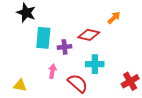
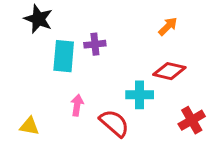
red diamond: (89, 35) -> (169, 71), moved
purple cross: (65, 47) -> (95, 44), moved

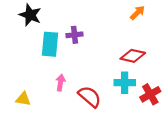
orange arrow: (168, 26) -> (137, 13), moved
cyan cross: (140, 95) -> (125, 83), moved

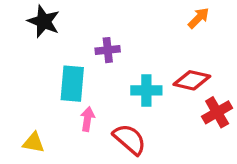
cyan rectangle: (50, 44) -> (72, 84), moved
cyan cross: (125, 83) -> (146, 90), moved
red cross: (150, 94) -> (217, 112), moved

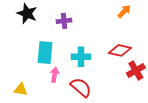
purple cross: (108, 50) -> (64, 21), moved
cyan cross: (146, 90) -> (81, 57), moved

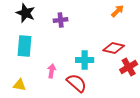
cyan rectangle: (45, 53) -> (25, 46), moved
cyan cross: (81, 57) -> (85, 60), moved

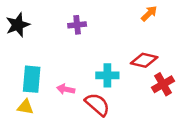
black star: (26, 13) -> (18, 25), moved, turned 30
cyan rectangle: (25, 46) -> (32, 79), moved
pink arrow: (52, 71) -> (66, 89), turned -88

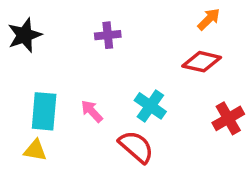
red diamond: (144, 60) -> (202, 62), moved
cyan cross: (107, 75) -> (150, 106), turned 35
pink arrow: (66, 89) -> (92, 111), moved, turned 36

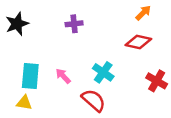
red cross: (228, 118) -> (157, 81), turned -30

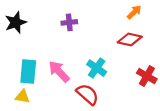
pink arrow: (63, 76) -> (59, 71), size x1.5

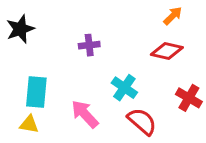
purple cross: (69, 22) -> (89, 45), moved
pink arrow: (59, 71) -> (85, 114), moved
red semicircle: (87, 94) -> (142, 121), moved

